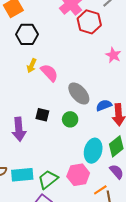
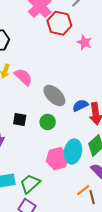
pink star: (113, 55) -> (84, 42), moved
pink hexagon: (78, 175) -> (57, 159), moved

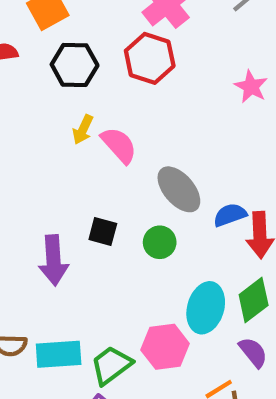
red hexagon: (59, 23) -> (150, 58), moved
pink hexagon: (57, 159) -> (165, 347), moved

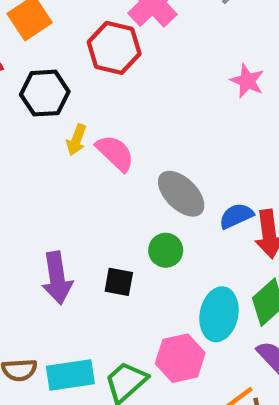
red hexagon: (150, 58) -> (114, 48), moved
black hexagon: (75, 65) -> (45, 93), moved
black square: (103, 231) -> (119, 282), moved

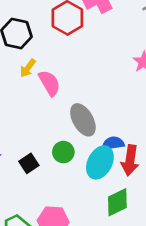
black square: (119, 282) -> (29, 163), turned 30
cyan ellipse: (219, 314) -> (100, 162), moved

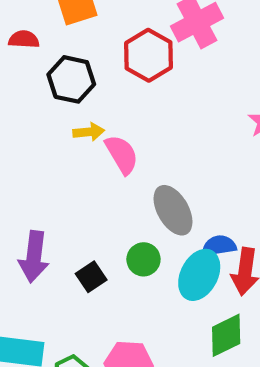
yellow arrow: (28, 68) -> (89, 132), turned -132

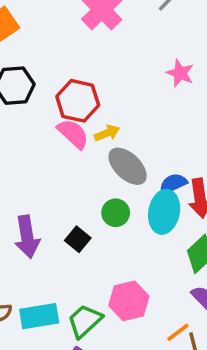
red hexagon: (149, 55) -> (78, 101), moved
yellow arrow: (89, 132) -> (107, 133), moved

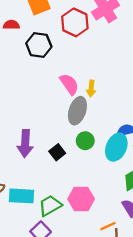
red hexagon: (78, 101) -> (75, 22), moved
yellow arrow: (107, 133) -> (91, 88), turned 105
gray ellipse: (128, 166) -> (77, 111), moved, turned 52

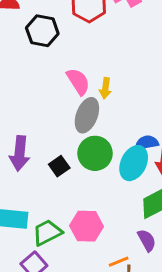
green circle: (85, 141) -> (95, 153), size x1.5

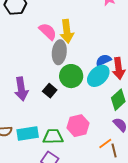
yellow arrow: (105, 88) -> (67, 31), size x1.6
cyan ellipse: (134, 163) -> (98, 76), turned 35
green trapezoid: (47, 233) -> (53, 137), turned 40

